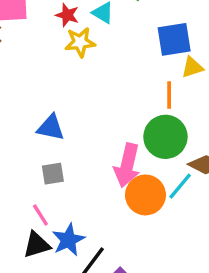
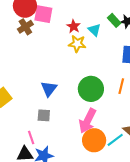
blue triangle: (51, 128) -> (49, 89), turned 42
green circle: (165, 137) -> (91, 89), moved

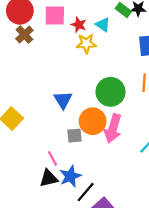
pink square: (43, 14) -> (55, 15), moved
gray square: (44, 115) -> (74, 136), moved
orange circle: (94, 140) -> (93, 121), moved

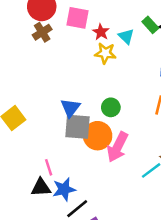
green circle: (111, 92) -> (111, 107), moved, size x0.6
gray square: (74, 136) -> (77, 127), moved, size x1.6

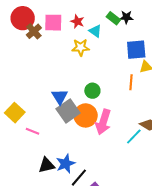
brown cross: (42, 32) -> (34, 31), moved
red star: (101, 32) -> (77, 21), moved
gray square: (77, 127) -> (68, 111), turned -30
pink line: (49, 167) -> (33, 131), moved, turned -40

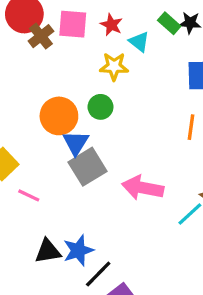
green circle: (92, 91) -> (101, 107), moved
orange circle: (86, 115) -> (59, 116), moved
pink arrow: (103, 122) -> (143, 188), turned 80

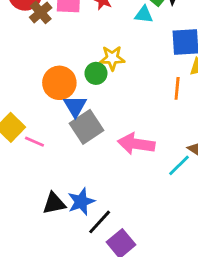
cyan triangle: (139, 42) -> (144, 15), moved, turned -30
yellow star: (114, 66) -> (112, 58), moved
pink line: (29, 195) -> (34, 142), moved

